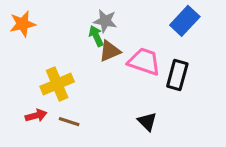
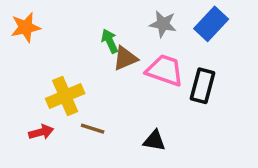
gray star: (105, 21) -> (163, 24), moved
brown line: (69, 122) -> (93, 129), moved
black triangle: (147, 122) -> (154, 141), moved, turned -35

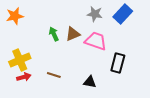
green arrow: (110, 41) -> (54, 34), moved
black rectangle: (202, 86) -> (118, 63), moved
yellow cross: (65, 96) -> (20, 60), moved

